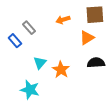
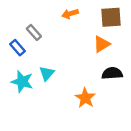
orange arrow: (63, 20) -> (70, 14), moved
orange star: (61, 70) -> (85, 98), moved
cyan star: (30, 90) -> (22, 82), moved

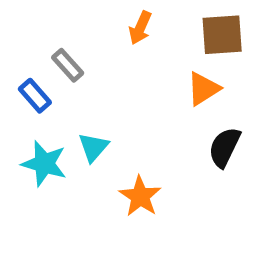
orange arrow: (70, 14) -> (140, 28), turned -49
black semicircle: (112, 73) -> (224, 147), turned -60
orange star: (85, 98) -> (140, 196), moved

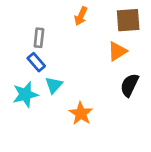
gray rectangle: (68, 65) -> (39, 38), turned 48
blue rectangle: (35, 96) -> (36, 62), moved
cyan star: (44, 164) -> (25, 95), turned -30

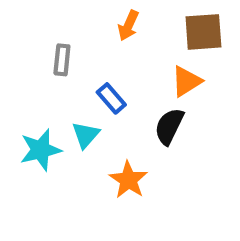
blue rectangle: (36, 62) -> (111, 98), moved
black semicircle: (129, 85) -> (169, 126), moved

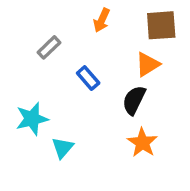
gray rectangle: (62, 60) -> (49, 47), turned 40
cyan triangle: (86, 135) -> (63, 148), moved
orange star: (128, 180) -> (142, 143), moved

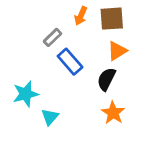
brown square: (161, 25) -> (112, 19), moved
gray rectangle: (49, 47) -> (53, 37), moved
blue rectangle: (88, 78) -> (70, 62), size x1.4

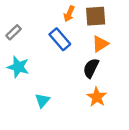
gray rectangle: (53, 37) -> (14, 32), moved
blue rectangle: (70, 62) -> (60, 39), moved
cyan star: (26, 94) -> (18, 67), moved, turned 30

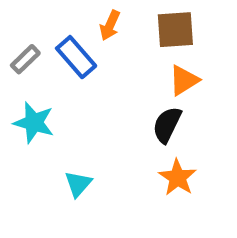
orange arrow: (69, 14) -> (110, 25), moved
blue rectangle: (60, 39) -> (76, 57), moved

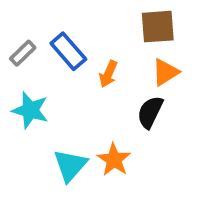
orange arrow: (110, 25) -> (108, 74), moved
orange star: (178, 178) -> (114, 160), moved
cyan triangle: (78, 184) -> (70, 165), size x1.4

